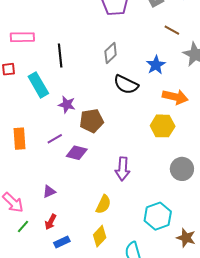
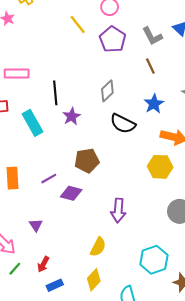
brown line: (172, 30) -> (150, 66), moved, turned 35
purple star: (67, 105) -> (72, 116), moved, turned 30
purple triangle: (49, 192) -> (36, 225), moved, turned -40

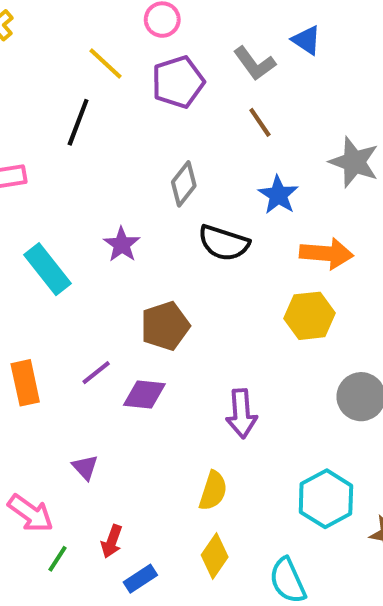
purple pentagon: (113, 39) -> (178, 82), turned 30
black line: (55, 93) -> (78, 122), moved, turned 35

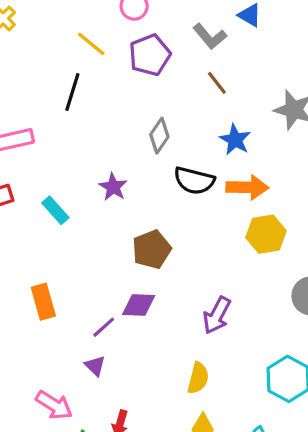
orange arrow: (327, 254) -> (247, 187), moved
cyan rectangle: (47, 269) -> (55, 210), size x0.7
purple line: (96, 373) -> (104, 327), moved
purple arrow: (241, 414) -> (217, 315), turned 36

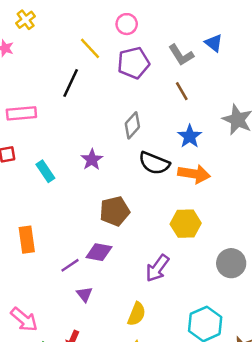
yellow hexagon: (266, 234) -> (186, 224), moved
purple triangle: (95, 366) -> (84, 294), moved

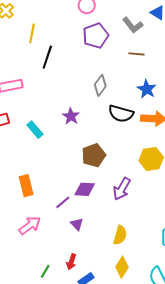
yellow line: (90, 48) -> (32, 33), moved, turned 60
brown line: (182, 91) -> (136, 54), turned -49
purple arrow: (157, 268) -> (122, 189), moved
pink arrow: (24, 320) -> (30, 225), moved, turned -70

